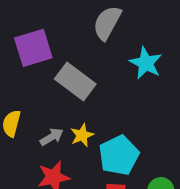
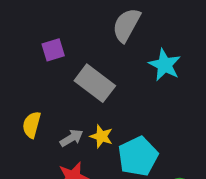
purple square: (33, 48) -> (53, 50), size x0.6
yellow star: (82, 135) -> (101, 136), turned -30

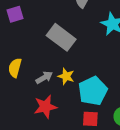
purple square: (53, 50) -> (15, 14), moved

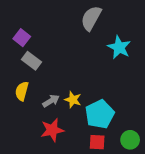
purple square: (15, 14) -> (22, 38), turned -35
gray rectangle: (61, 37) -> (32, 61), moved, size x0.7

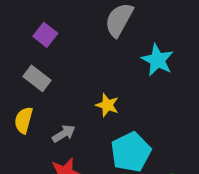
purple square: (22, 38) -> (45, 35), moved
yellow star: (73, 100) -> (107, 105), moved

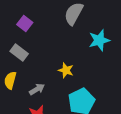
cyan star: (157, 60) -> (99, 40), turned 30

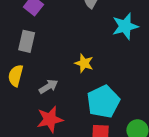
gray rectangle: (19, 52) -> (27, 41), turned 66

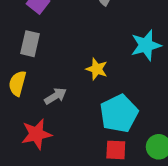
cyan star: (125, 26) -> (146, 45), moved
red star: (50, 119) -> (36, 134), moved

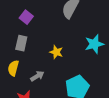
yellow star: (97, 69) -> (56, 52), moved

